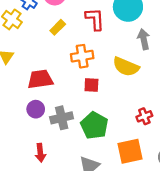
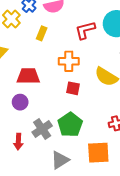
red L-shape: (95, 19) -> (85, 30), turned -110
yellow rectangle: (58, 27) -> (42, 33), moved, turned -32
gray cross: (62, 118) -> (42, 129), moved, turned -30

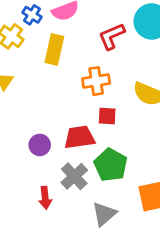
yellow rectangle: (42, 33) -> (54, 49), size x1.5
red trapezoid: (28, 76) -> (79, 137), moved

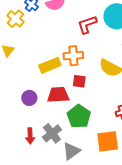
yellow rectangle: (54, 49) -> (50, 65), moved, turned 50
gray cross: (74, 176) -> (52, 133), moved

